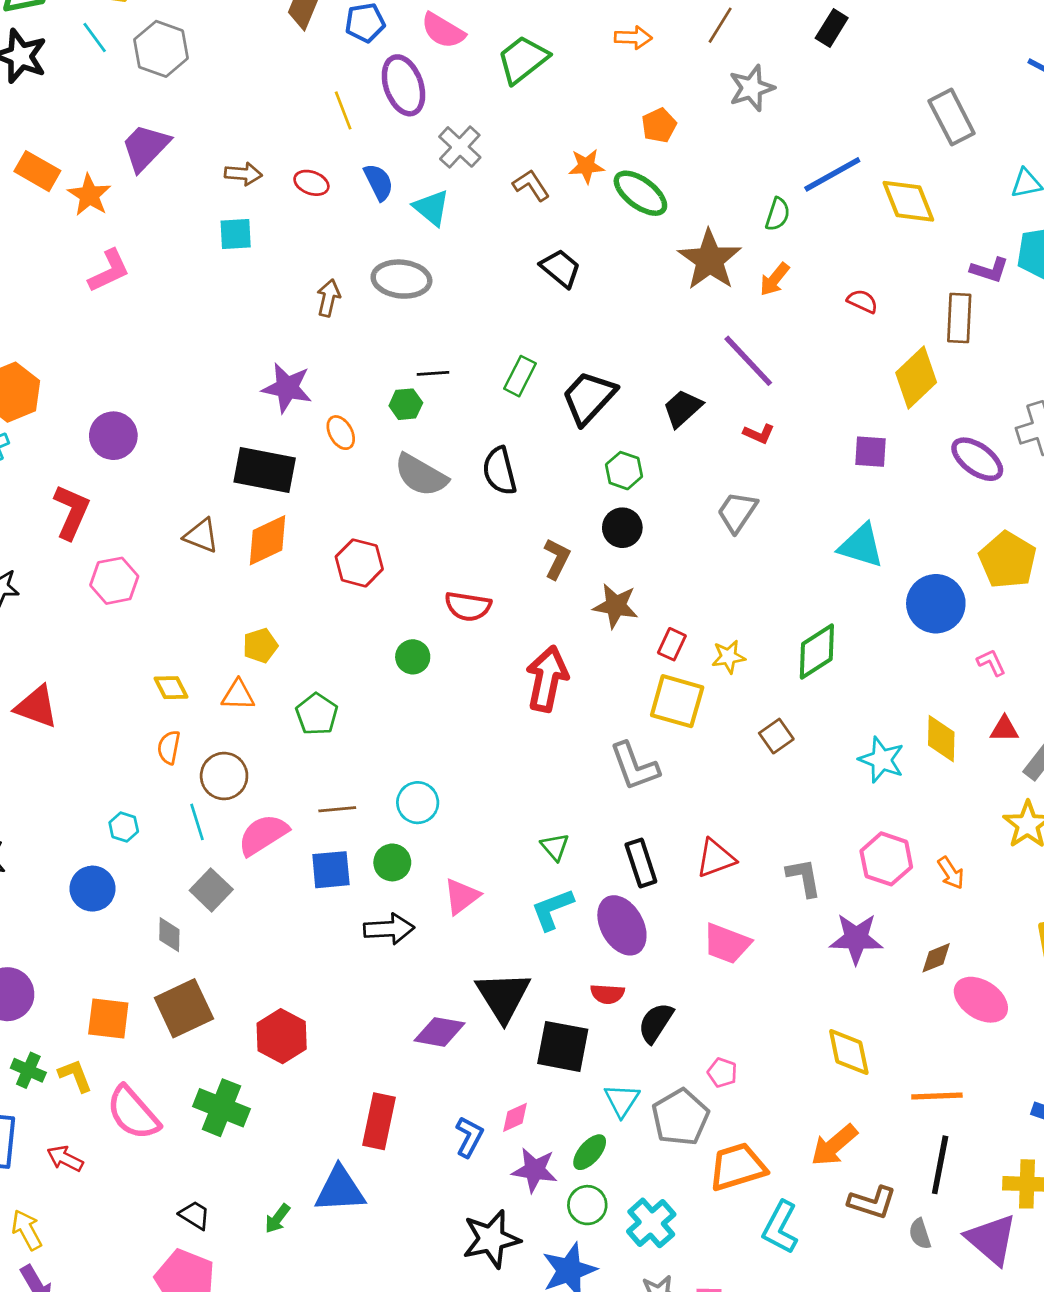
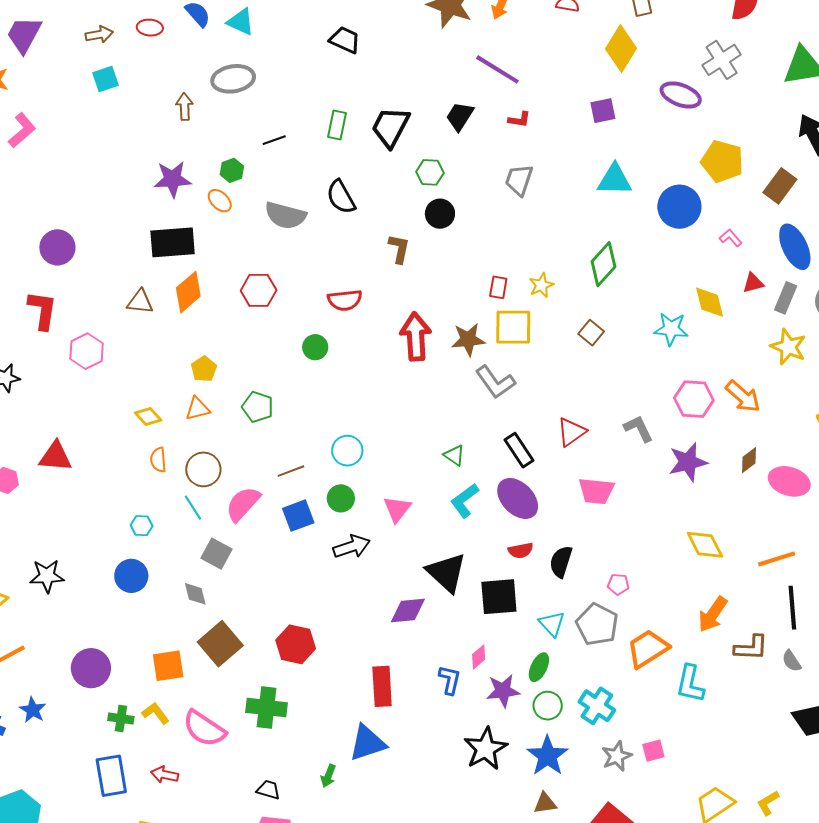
green hexagon: (406, 404) -> (232, 170), moved
brown star: (616, 606) -> (468, 339), moved
orange arrow: (951, 873) -> (743, 396), size x1.5

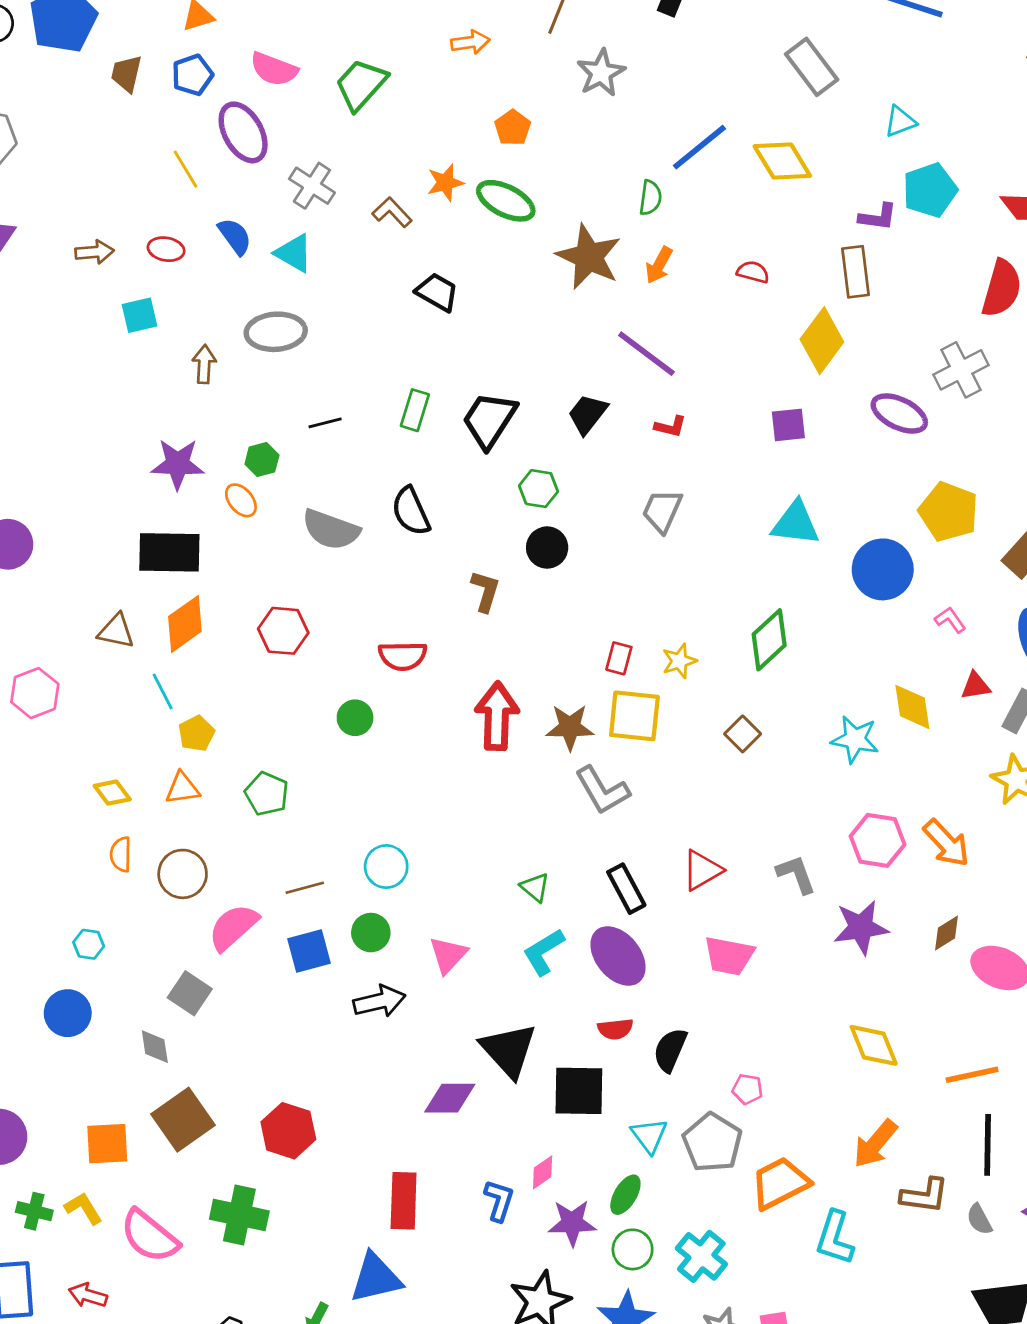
cyan square: (106, 79) -> (139, 315), moved
cyan line: (193, 508) -> (163, 691), moved

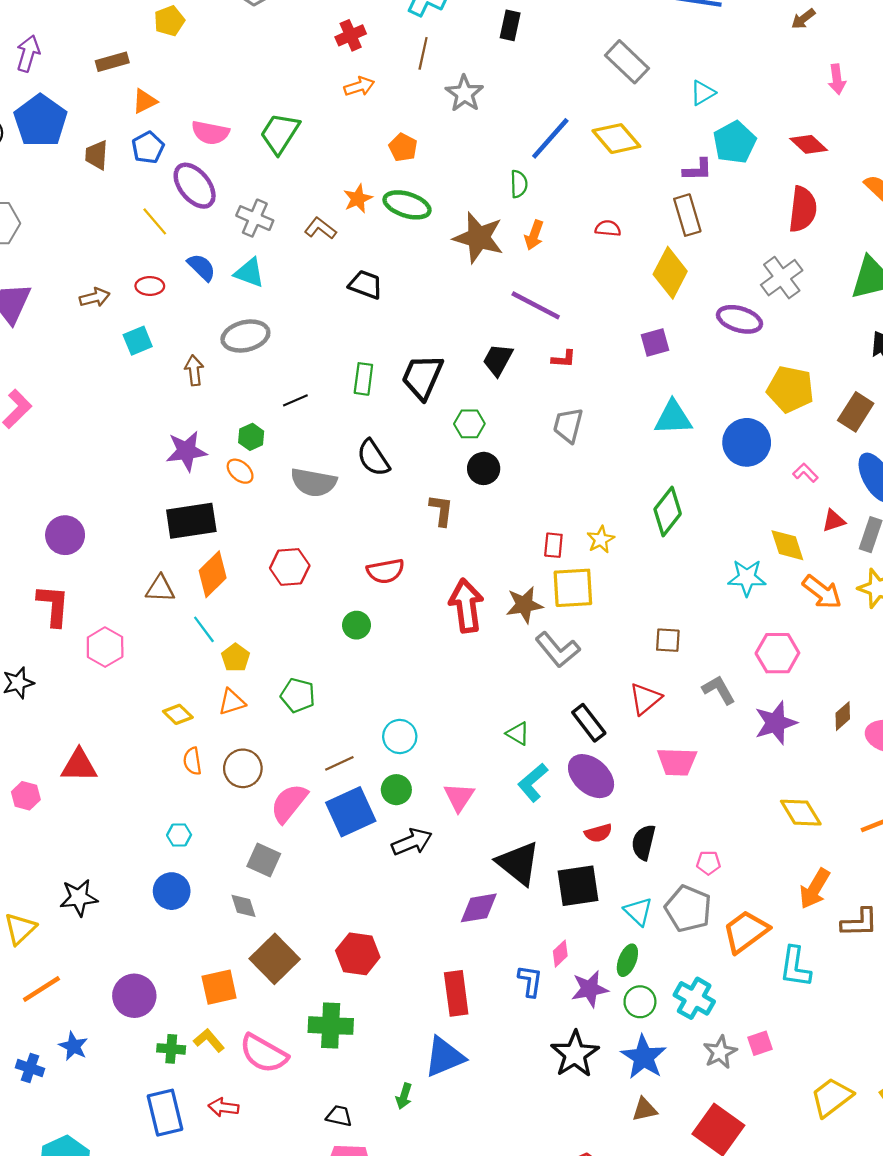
brown square: (743, 734) -> (668, 640), moved, turned -32
orange arrow: (946, 843) -> (822, 592), moved
blue square: (309, 951) -> (351, 812), size x1.4

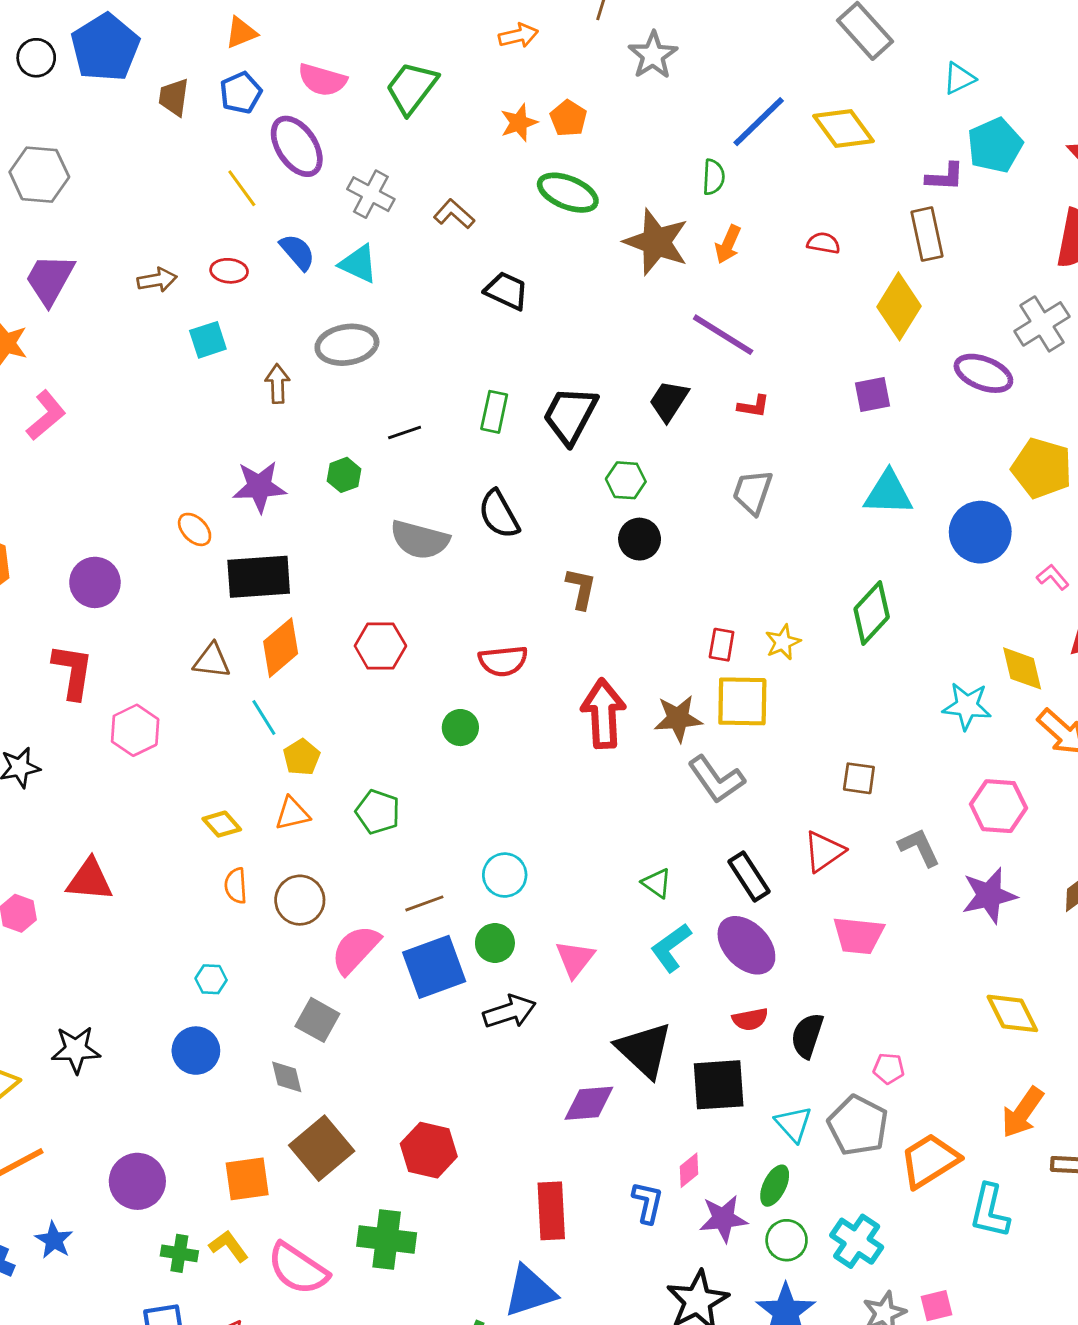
orange star: (358, 199) -> (519, 123), moved
orange ellipse: (240, 471) -> (195, 529), moved

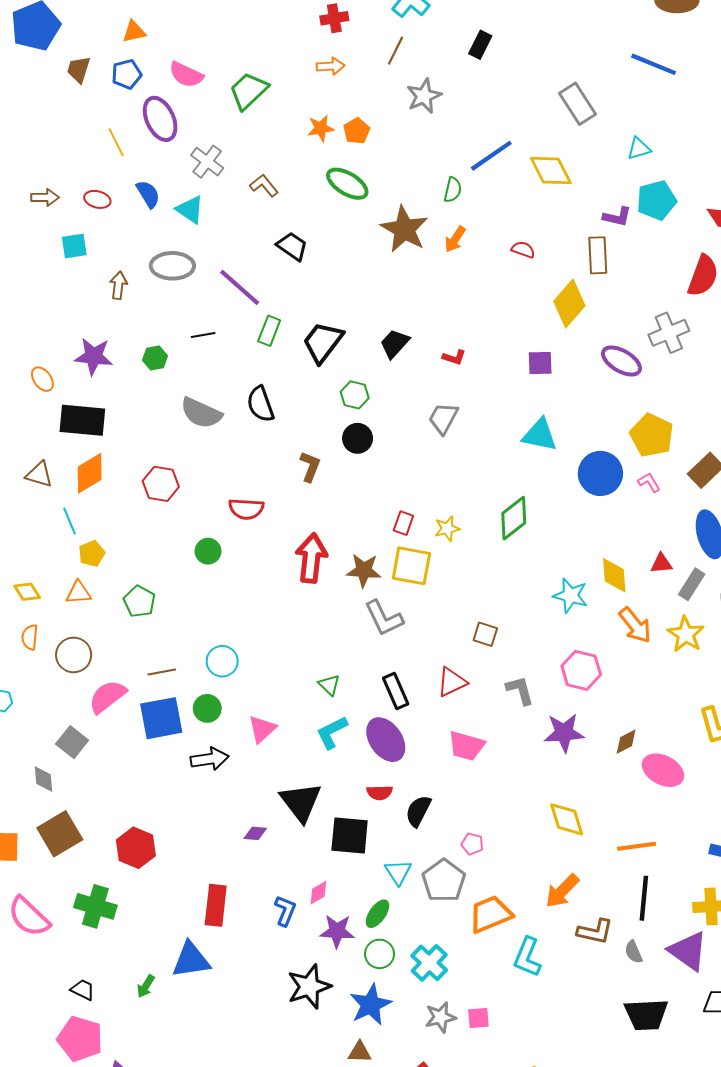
purple line: (723, 335) -> (240, 287), moved
pink L-shape: (1053, 577) -> (649, 482), moved
purple diamond: (589, 1103) -> (255, 833), size x0.6

